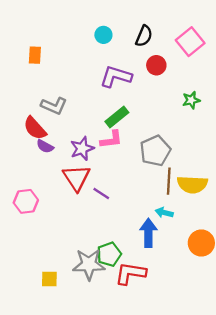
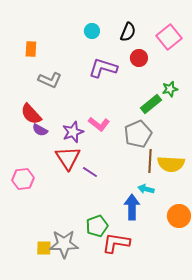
gray L-shape: (54, 106) -> (50, 80), moved
green rectangle: (117, 117) -> (151, 104), moved
pink L-shape: (111, 140) -> (99, 124), turned 45
gray star: (89, 264) -> (64, 244), moved

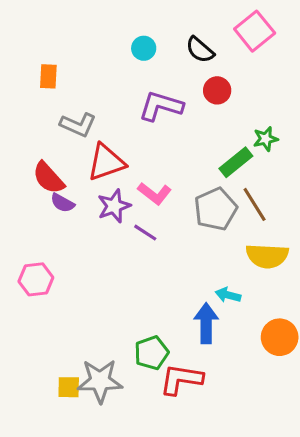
black semicircle: (128, 32) -> (200, 50), turned 108
pink square: (169, 37) -> (255, 31), moved
red triangle: (68, 158) -> (106, 162), moved, turned 44
brown line: (150, 161) -> (255, 204), moved, turned -35
purple line: (90, 172) -> (145, 233), moved

